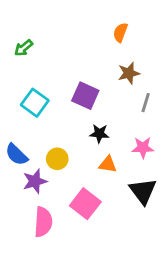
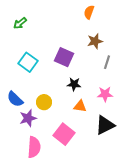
black triangle: (143, 191) -> (105, 125), turned 40

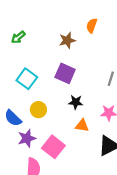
brown star: (95, 41) -> (67, 40), moved
yellow circle: (44, 102) -> (38, 110), moved
pink square: (64, 134) -> (53, 147), moved

